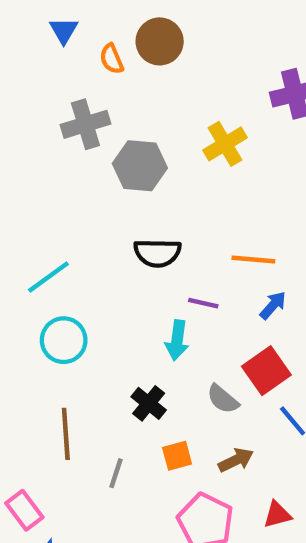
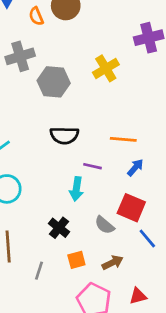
red square: (266, 371) -> (131, 208), turned -32

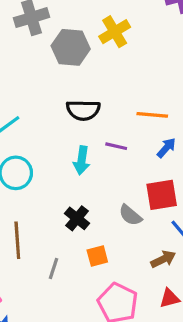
yellow cross: (106, 68) -> (115, 32), moved
cyan arrow: (76, 189) -> (82, 160), moved
red square: (131, 208) -> (162, 195), turned -32
brown arrow: (113, 263) -> (163, 259), moved

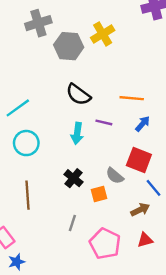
black semicircle: (83, 110) -> (78, 95), turned 35
red square: (162, 195) -> (139, 160), turned 30
orange square: (97, 256) -> (99, 194), moved
gray line: (53, 269) -> (72, 223), moved

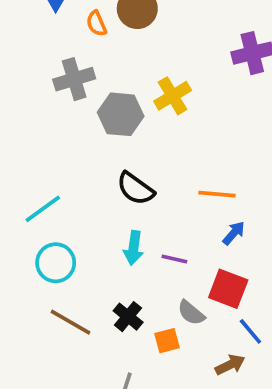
purple line: (104, 122) -> (174, 259), moved
brown line: (27, 195) -> (70, 322), moved, turned -56

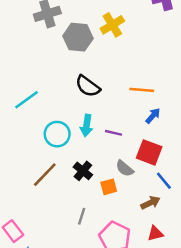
cyan circle: (56, 263) -> (57, 134), moved
brown line: (70, 322) -> (45, 175), turned -76

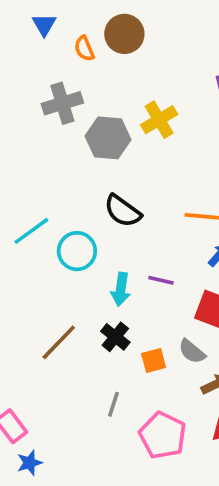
cyan arrow: (87, 125) -> (121, 289), moved
cyan circle: (57, 134) -> (77, 251), moved
gray semicircle: (125, 168) -> (192, 351), moved

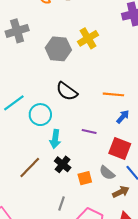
gray cross: (62, 103) -> (17, 31), moved
cyan arrow: (121, 289) -> (55, 139), moved

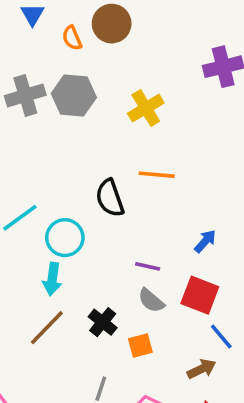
gray hexagon: (58, 49) -> (74, 95), moved
black semicircle: (67, 91) -> (110, 198), turned 35
orange line: (113, 94) -> (157, 175), moved
cyan arrow: (55, 139) -> (52, 279), moved
gray semicircle: (107, 173) -> (151, 301), moved

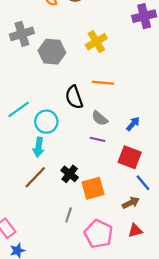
gray hexagon: (74, 95) -> (52, 52), moved
gray semicircle: (151, 301) -> (100, 118), moved
orange square: (140, 346) -> (93, 188), size x1.5

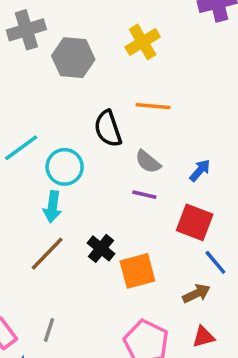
gray line: (69, 215) -> (49, 330), moved

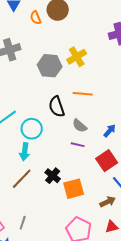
gray hexagon: (73, 58) -> (50, 66), moved
red square: (195, 222) -> (107, 161), turned 35

